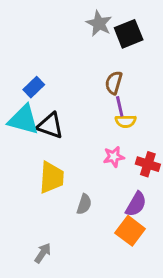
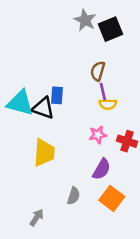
blue rectangle: (34, 87) -> (57, 95), moved, turned -42
gray semicircle: (84, 204) -> (74, 196), moved
purple semicircle: (136, 204) -> (102, 169), moved

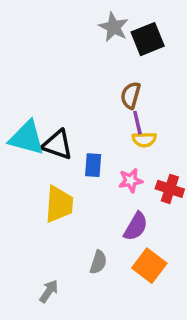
blue rectangle: (57, 95) -> (93, 165), moved

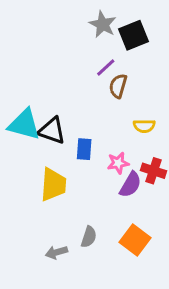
purple line: (137, 123) -> (106, 68), moved, turned 60
yellow semicircle: (144, 140) -> (144, 126), moved
purple semicircle: (136, 226) -> (130, 185), moved
gray arrow: (49, 291) -> (56, 252), moved, turned -140

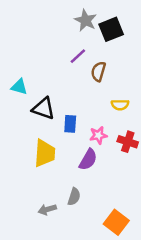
purple line: (106, 68) -> (78, 56), moved
cyan triangle: (24, 124) -> (19, 87), moved, size x0.6
purple semicircle: (130, 185) -> (88, 160), moved
orange square: (135, 240) -> (116, 222), moved

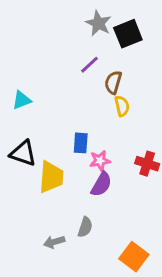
cyan triangle: (19, 87) -> (22, 100), turned -36
yellow semicircle: (120, 105) -> (122, 106), moved, turned -102
black triangle: (43, 109) -> (23, 153), moved
pink star: (98, 135) -> (100, 161), moved

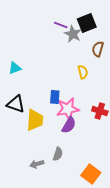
gray star: (98, 23) -> (73, 34), moved
purple line: (90, 65) -> (61, 25), moved, turned 64
brown semicircle: (113, 82) -> (98, 49), moved
pink star: (100, 161) -> (68, 109), size x1.6

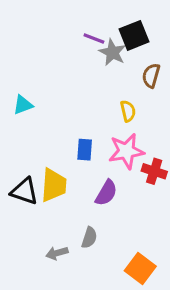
black triangle: (16, 104) -> (24, 191), moved
pink star: (68, 109) -> (126, 151), moved

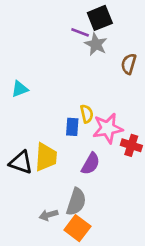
black square: (134, 35) -> (100, 18), moved
yellow semicircle: (128, 111) -> (87, 114), moved
gray semicircle: (89, 238) -> (76, 202), size x1.5
orange square: (140, 269) -> (77, 228), moved

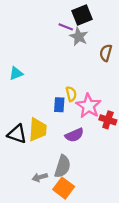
pink star: (108, 128) -> (88, 106), turned -30
purple semicircle: (91, 164) -> (74, 135), turned 36

